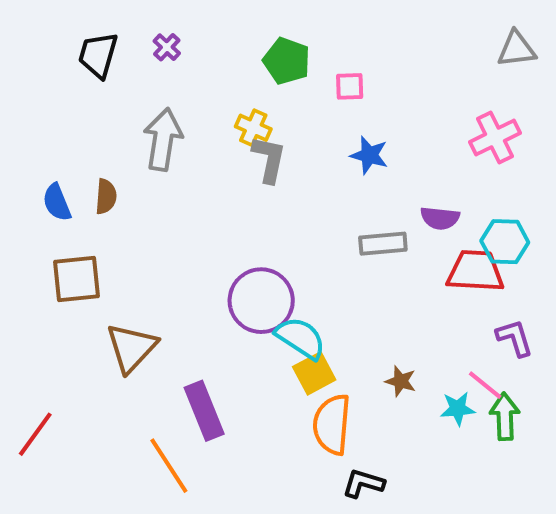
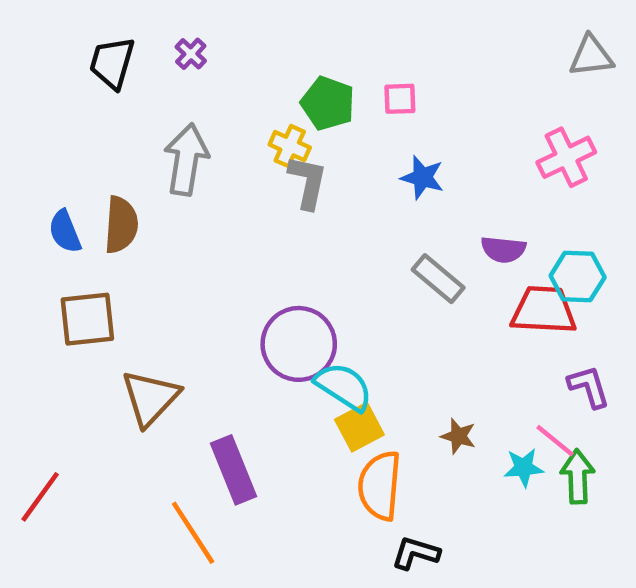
green pentagon: (287, 61) -> (328, 103), moved
brown semicircle: (106, 196) -> (121, 225), size x1.4
gray rectangle: (383, 244) -> (438, 279), turned 45

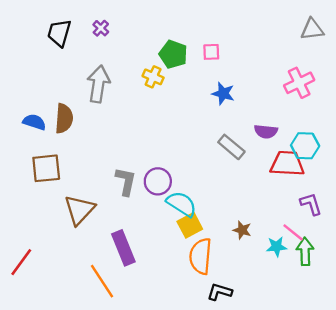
gray L-shape: (308, 182) -> (126, 181), moved
blue semicircle: (65, 231) -> (34, 122), turned 130
purple circle: (299, 344) -> (158, 181), size x0.7

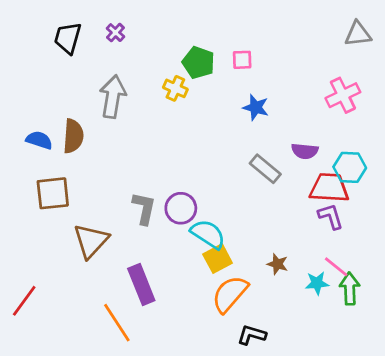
purple L-shape: (311, 204) -> (331, 216), moved
orange semicircle: (201, 256) -> (230, 294), turned 36

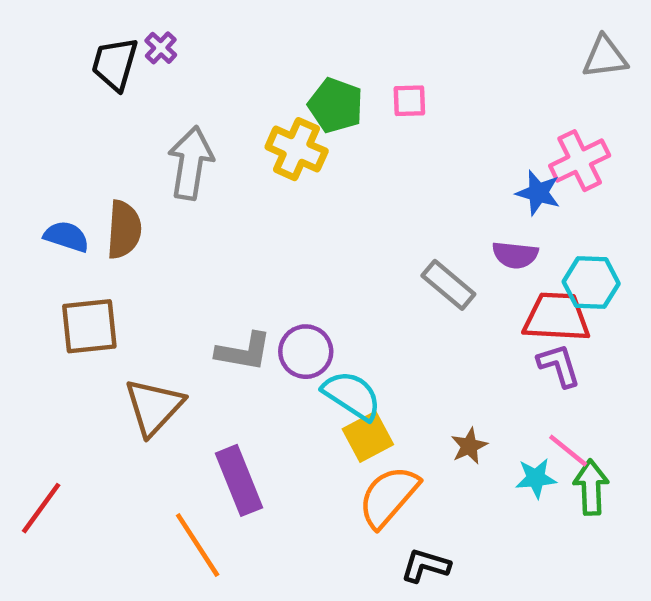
purple cross: (115, 33) -> (161, 48), moved
yellow cross: (175, 88) -> (297, 149), size x1.4
blue star: (256, 107) -> (538, 193), moved
gray L-shape: (144, 208) -> (244, 352), turned 88
brown star: (278, 264) -> (469, 446), turned 30

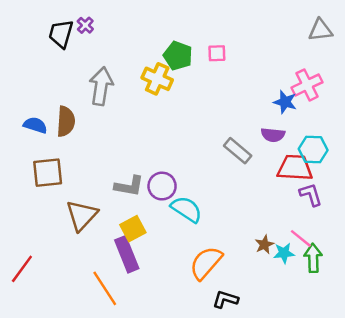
purple L-shape: (559, 365) -> (311, 195), moved
yellow square: (368, 437) -> (133, 229), moved
brown star: (469, 446) -> (264, 245), moved

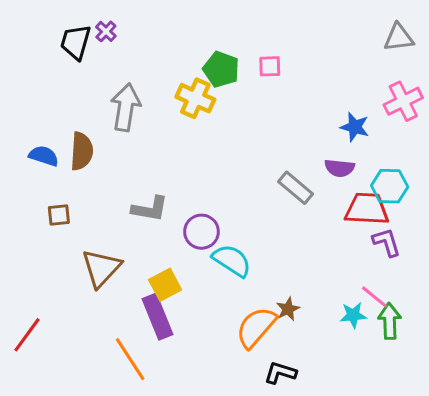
pink cross: (307, 85) -> (403, 101), moved
brown square: (48, 173) -> (59, 215), size x0.6
gray L-shape: (129, 186) -> (150, 209), moved
brown star: (264, 245) -> (288, 309), moved

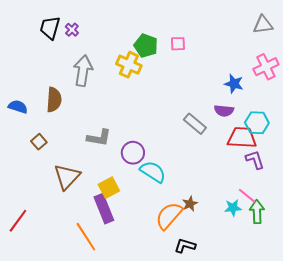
purple cross: (106, 31) -> (72, 30), moved
blue semicircle: (44, 156) -> (18, 107), moved
brown square: (59, 215) -> (39, 142), turned -35

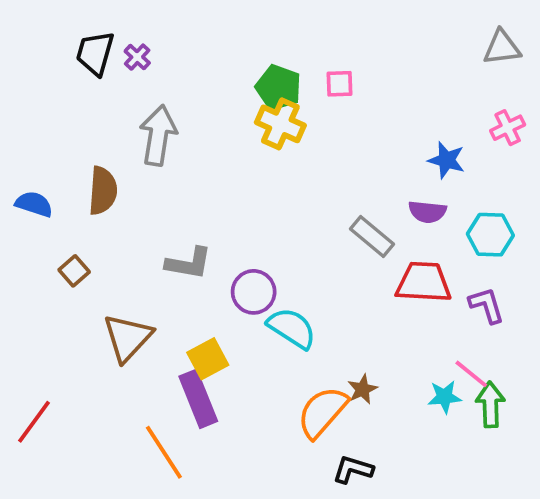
yellow cross: (129, 65) -> (280, 124), moved
pink cross: (266, 67) -> (508, 128), size x0.7
red trapezoid: (242, 138) -> (424, 282), moved

